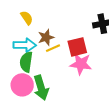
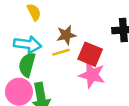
brown star: (46, 37) -> (66, 35), moved
red square: (77, 47) -> (90, 54), turned 30

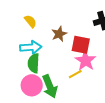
yellow line: (61, 52) -> (75, 74), moved
pink star: (92, 75) -> (86, 61), turned 30

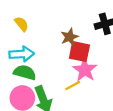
brown star: (59, 34) -> (70, 37), moved
green semicircle: (34, 63) -> (25, 72), turned 102

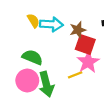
yellow semicircle: (22, 24) -> (33, 21), moved
cyan arrow: (22, 54) -> (51, 24), moved

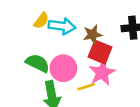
yellow semicircle: (33, 21) -> (41, 21), turned 64
pink circle: (27, 81) -> (63, 68), moved

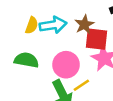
green semicircle: (38, 63) -> (26, 60), moved
yellow line: (86, 87) -> (81, 85), moved

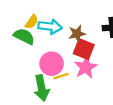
green semicircle: (26, 60) -> (24, 36), moved
yellow line: (81, 85) -> (61, 76), moved

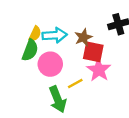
green semicircle: (24, 36) -> (30, 50), turned 95
pink circle: (52, 64) -> (50, 64), moved

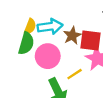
brown star: (83, 37) -> (72, 36), moved

